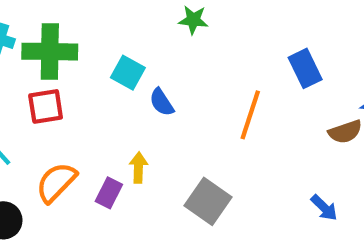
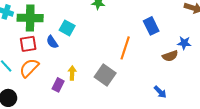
blue semicircle: (162, 102) -> (52, 42), moved
orange semicircle: (56, 182) -> (29, 68), moved
gray square: (208, 201) -> (105, 75), moved

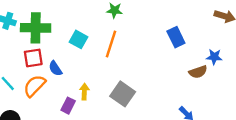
blue semicircle: (52, 42) -> (55, 68), moved
orange line: (125, 48) -> (111, 44), moved

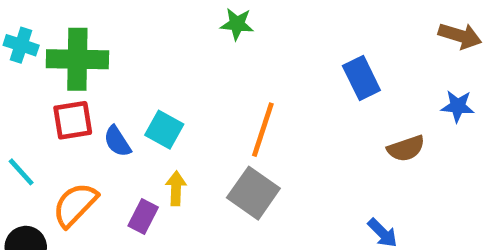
cyan square: (79, 39) -> (164, 130), moved
orange line: (111, 44) -> (263, 130), moved
blue star: (214, 57) -> (458, 106), moved
orange semicircle: (34, 86) -> (75, 205), moved

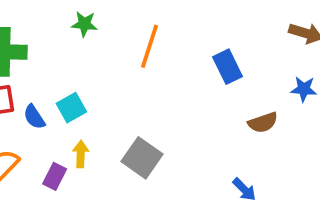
green star: (237, 24) -> (84, 24), moved
cyan square: (164, 130) -> (71, 108), turned 32
orange line: (263, 130) -> (149, 46), moved

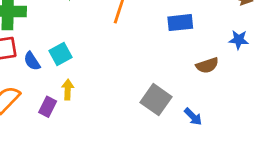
blue rectangle: (228, 67) -> (180, 23), turned -70
gray square: (142, 158) -> (156, 100), moved

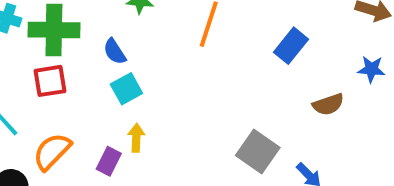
blue rectangle: (180, 23) -> (291, 46), turned -45
blue semicircle: (32, 61) -> (115, 52), moved

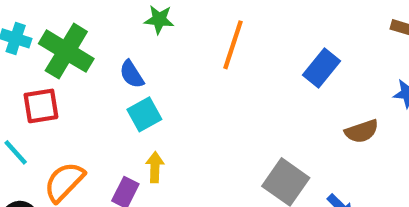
green cross: (54, 30) -> (66, 51), turned 30
red square: (50, 81) -> (41, 106), moved

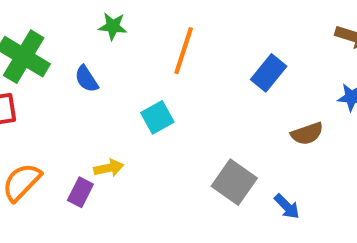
cyan square: (144, 114) -> (157, 117), moved
yellow arrow: (155, 167) -> (109, 168), turned 76

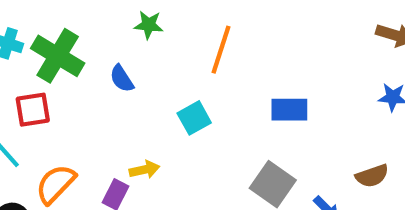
blue rectangle: (269, 73) -> (289, 110), moved, turned 51
brown semicircle: (307, 134) -> (372, 176), moved

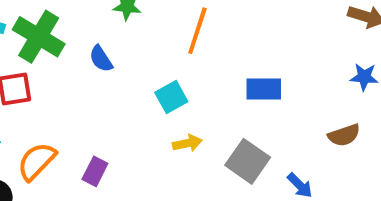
yellow arrow: (144, 170) -> (187, 143), moved
brown semicircle: (372, 176) -> (344, 135), moved

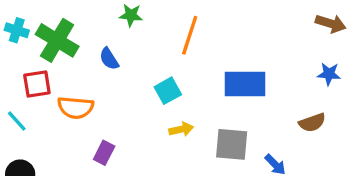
blue rectangle: (264, 89) -> (245, 84), size x1.4
orange semicircle: (37, 161) -> (76, 107), moved, turned -129
gray square: (248, 161) -> (232, 144), turned -30

